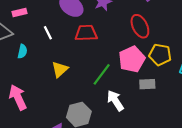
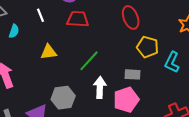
pink pentagon: (132, 59) -> (126, 100), moved
yellow triangle: (60, 69) -> (49, 52), turned 30
white arrow: (115, 101) -> (100, 87), turned 30

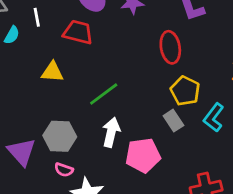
white line: (41, 15) -> (37, 17), moved
red trapezoid: (78, 19) -> (78, 32), moved
gray rectangle: (132, 74) -> (173, 121), moved, turned 42

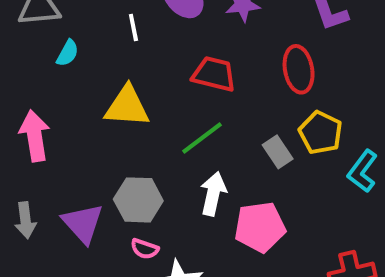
white line: (37, 17) -> (133, 28), moved
red trapezoid: (78, 32) -> (214, 74), moved
yellow triangle: (52, 72) -> (127, 106), size x1.4
gray rectangle: (173, 121) -> (278, 152), moved

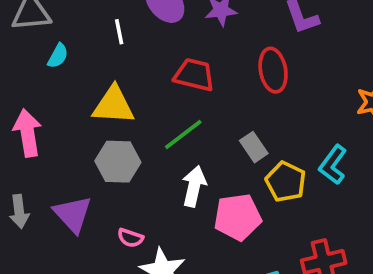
yellow pentagon: (321, 133) -> (286, 182), moved
gray hexagon: (138, 200) -> (118, 162), moved

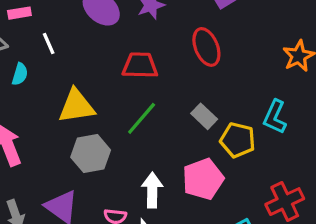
white line: (119, 32) -> (49, 43), moved
white arrow: (194, 186) -> (152, 190), moved

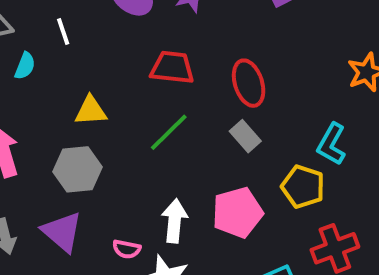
red ellipse: (206, 47) -> (249, 83), moved
yellow triangle: (76, 106) -> (91, 111), size x0.7
yellow pentagon: (238, 140) -> (303, 187), moved
gray hexagon: (91, 154) -> (77, 169), moved

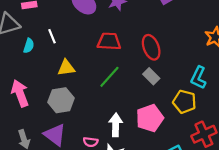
white line: (63, 31) -> (52, 36), moved

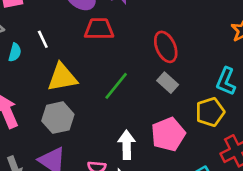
red trapezoid: (109, 41) -> (99, 29), moved
yellow triangle: (66, 68) -> (62, 77), size x1.4
yellow pentagon: (184, 102) -> (210, 112), turned -30

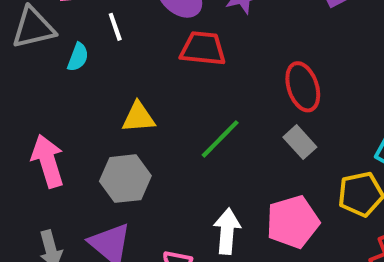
white line: (43, 39) -> (115, 27), moved
cyan semicircle: (15, 52) -> (78, 57), moved
yellow triangle: (62, 77) -> (138, 117), size x0.7

